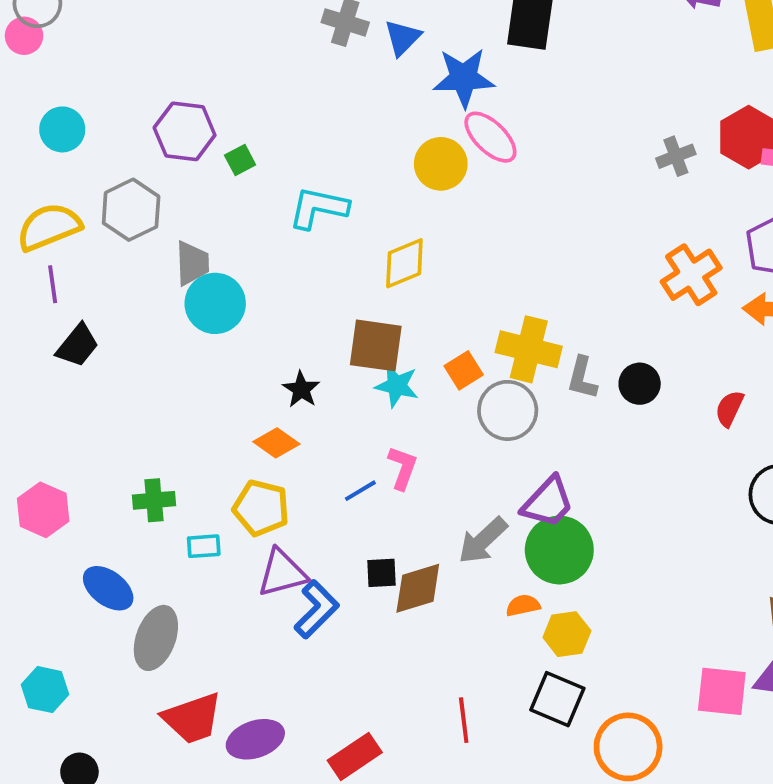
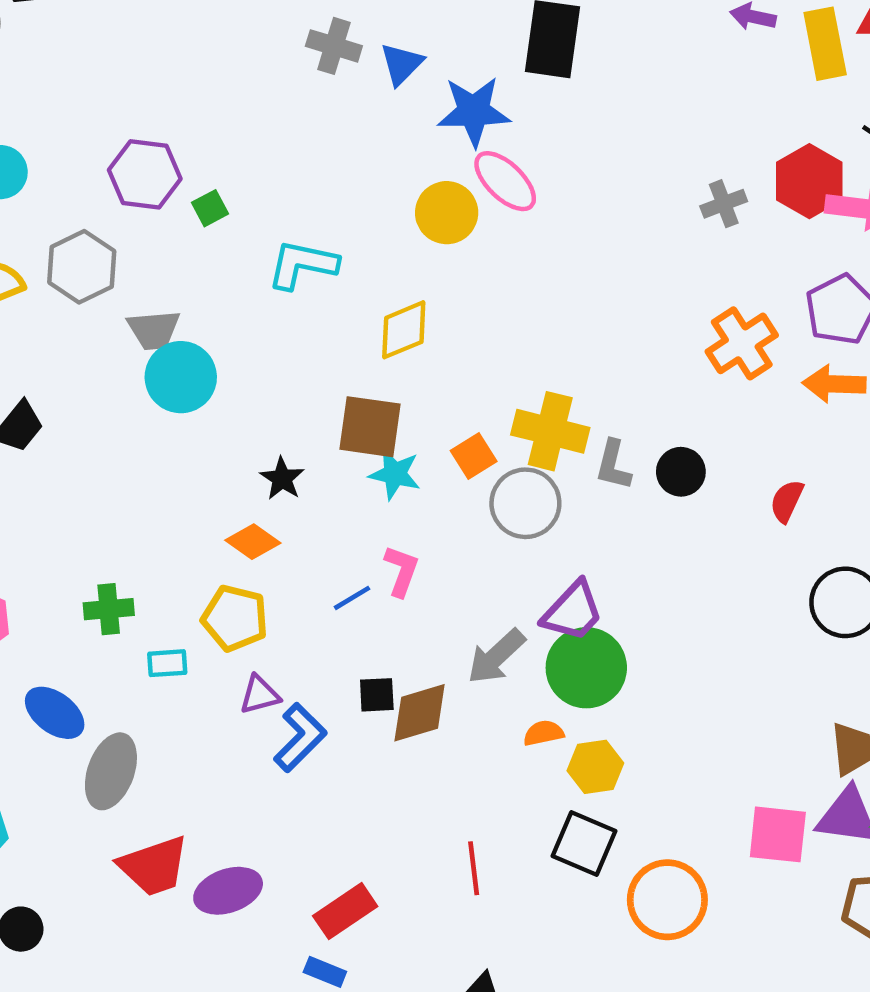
gray trapezoid: (192, 263) -> (154, 330), turned 87
purple triangle: (282, 573) -> (260, 695), size x0.7

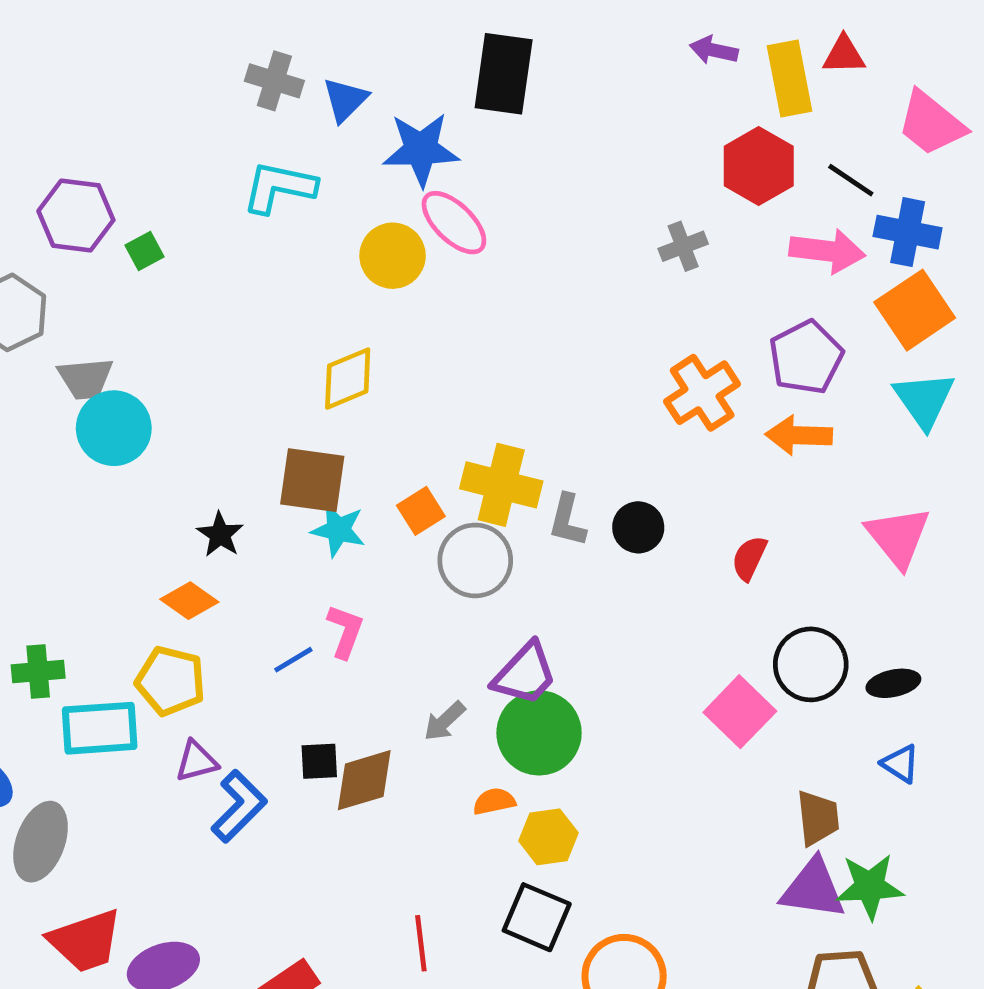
red hexagon: (809, 181) -> (759, 166), moved
cyan L-shape: (302, 264) -> (279, 187), moved
gray arrow: (496, 656) -> (445, 721), size x0.7
cyan rectangle: (167, 663) -> (100, 728), size x1.8
pink square: (778, 834) -> (740, 712), moved, turned 38

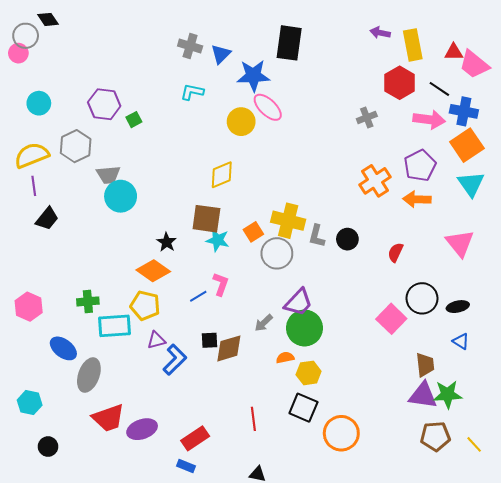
red triangle: (844, 55) -> (454, 52), moved
cyan L-shape: (279, 187) -> (192, 92), size x0.7
orange diamond: (189, 601) -> (153, 271), size x1.4

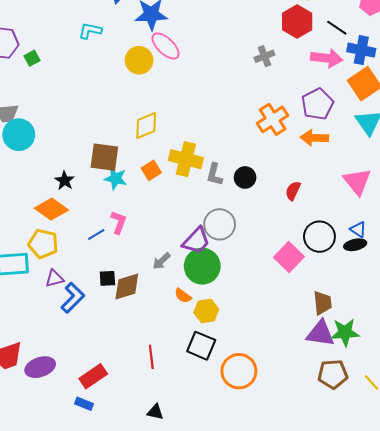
yellow diamond: (222, 175) -> (146, 125), moved
gray circle: (277, 253) -> (220, 224), moved
blue triangle: (461, 341) -> (358, 229), moved
orange semicircle: (285, 358) -> (183, 296), turned -132

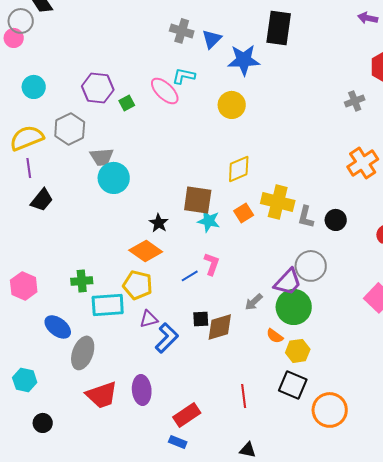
pink ellipse: (166, 46) -> (165, 91), moved
purple ellipse: (40, 367) -> (142, 390), moved, turned -76

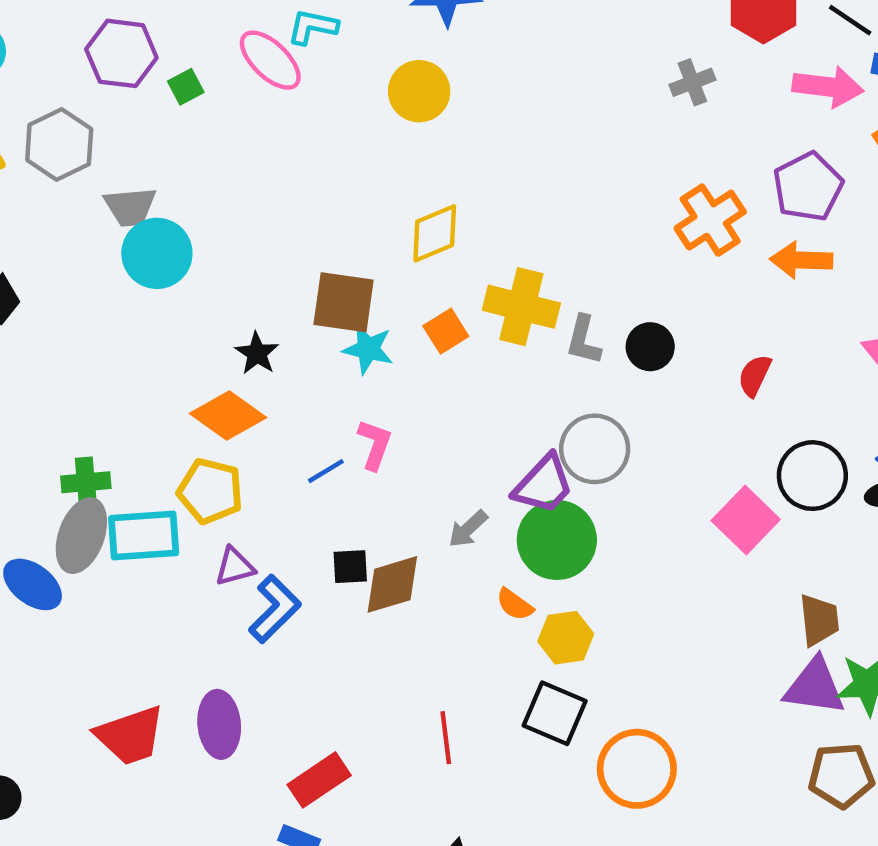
gray ellipse: (83, 353) -> (81, 536), moved

